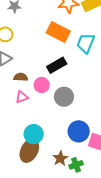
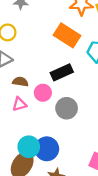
blue circle: (79, 131) -> (47, 149), moved

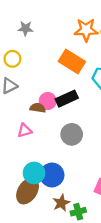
brown semicircle: (20, 82) -> (38, 108), moved
pink circle: (43, 93) -> (48, 101), moved

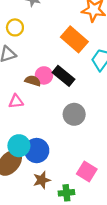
black rectangle: (67, 99) -> (63, 76), turned 55
gray circle: (72, 134) -> (74, 114), moved
green cross: (78, 212) -> (66, 193), moved

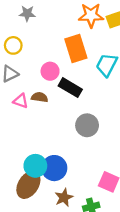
orange rectangle: (74, 39) -> (76, 49), turned 40
pink circle: (44, 75) -> (50, 71), moved
pink triangle: (16, 101) -> (21, 101), moved, turned 35

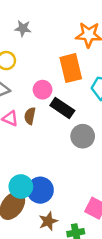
brown semicircle: (40, 97) -> (30, 116), turned -91
gray circle: (87, 125) -> (83, 136), moved

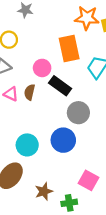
cyan circle: (21, 186) -> (27, 145), moved
blue circle: (40, 190) -> (63, 140), moved

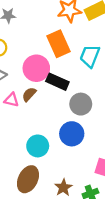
pink circle: (42, 68) -> (36, 68), size x1.5
brown semicircle: (30, 92) -> (29, 94), turned 42

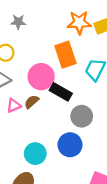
pink triangle: (11, 100) -> (14, 106), turned -42

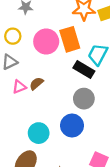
pink circle: (41, 77) -> (46, 42), moved
black rectangle: (61, 92) -> (84, 70), moved

